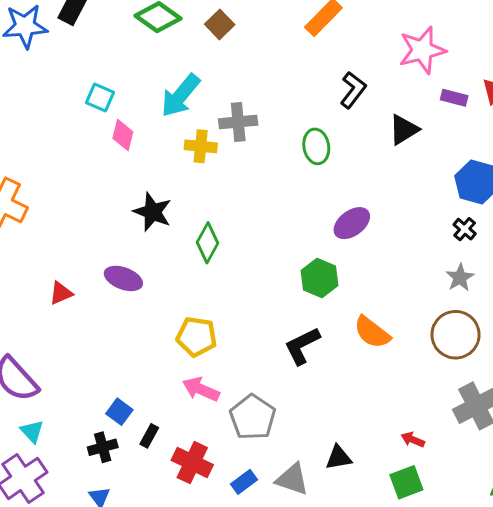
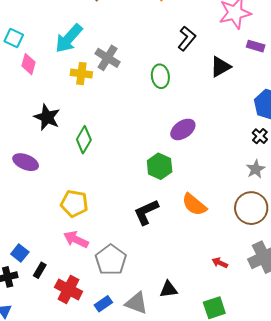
gray cross: (238, 122) -> (108, 58), turned 35
red arrow: (413, 440) -> (220, 263), moved

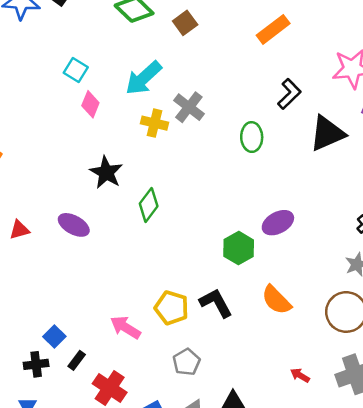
black triangle: (220, 67) -> (327, 133), size x1.4
purple ellipse: (183, 129) -> (278, 223), moved
yellow pentagon: (74, 204) -> (172, 308), moved
black L-shape: (146, 212) -> (216, 303), turned 80
gray pentagon: (111, 260) -> (186, 362), moved, size x0.7

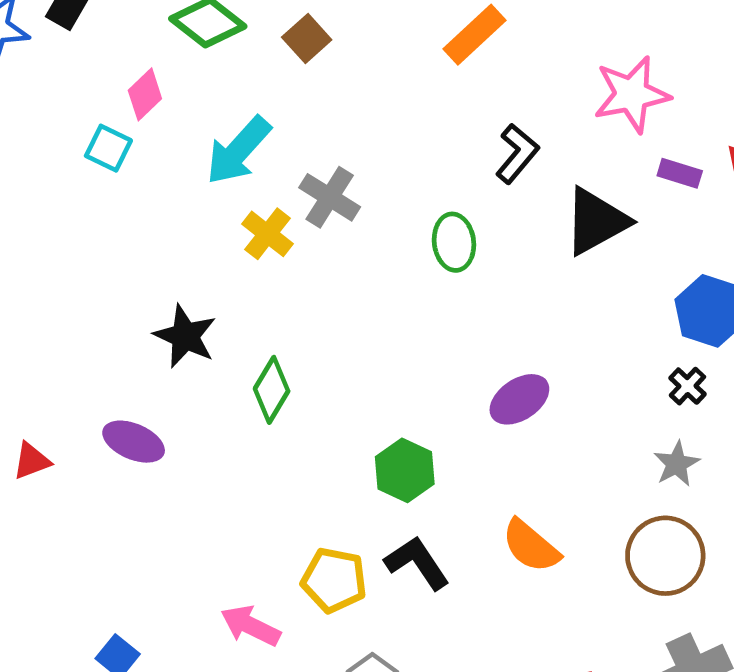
pink diamond: (90, 104) -> (145, 94), moved, turned 30
yellow cross: (155, 123) -> (267, 234), turned 30
green hexagon: (239, 248) -> (405, 470), moved

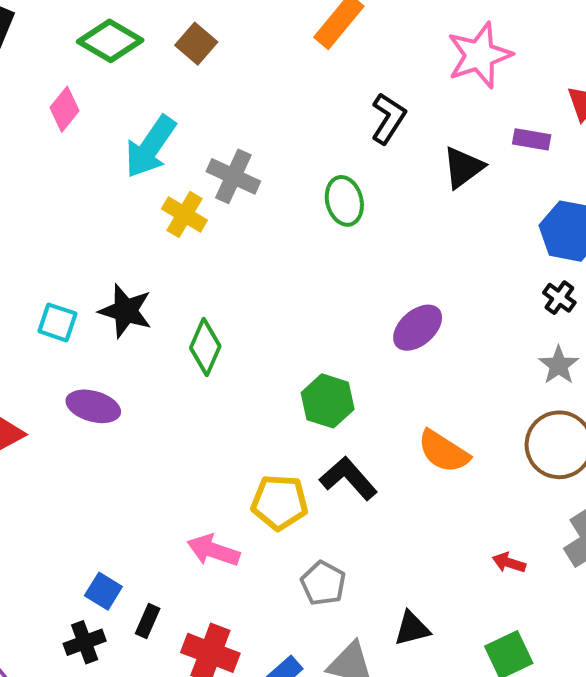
cyan square: (108, 148) -> (57, 322), moved
purple rectangle: (680, 173) -> (532, 139), moved
black triangle: (596, 221) -> (463, 167), size x0.7

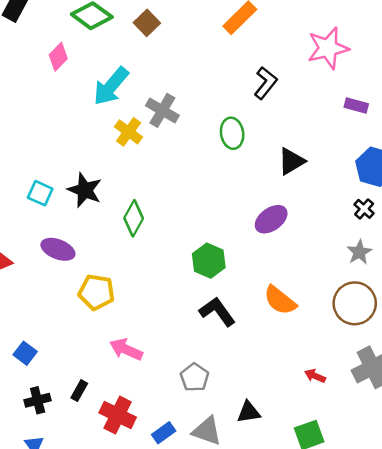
black triangle: (463, 167) -> (291, 161), moved
yellow pentagon: (280, 502) -> (96, 292), moved
blue square: (103, 591) -> (25, 353), moved

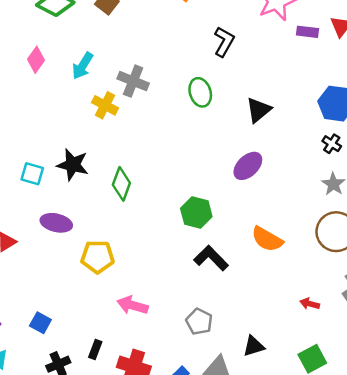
pink diamond: (58, 57) -> (36, 60), moved
cyan arrow: (111, 86) -> (83, 66), size x0.7
purple rectangle: (356, 105) -> (307, 32), moved

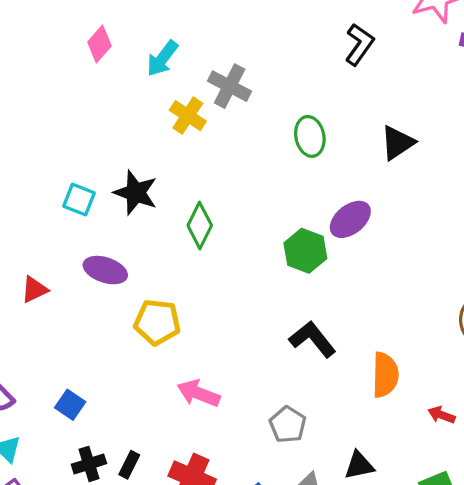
green ellipse: (200, 92) -> (310, 136), moved
purple ellipse: (248, 166) -> (350, 219), moved
green hexagon: (196, 212) -> (305, 251), moved
orange semicircle: (267, 239) -> (385, 375), moved, turned -124
black rectangle: (95, 350) -> (129, 465), moved

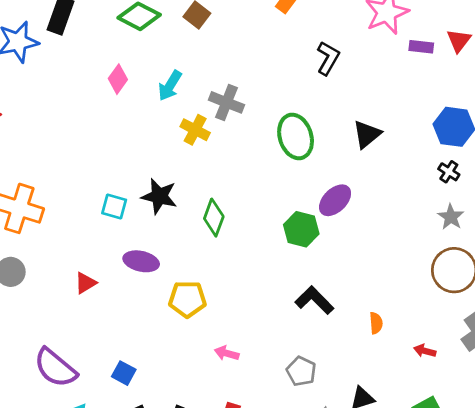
green ellipse: (310, 136) -> (296, 137), size x1.4
orange semicircle: (385, 375) -> (376, 323), size x0.6
pink arrow: (199, 393) -> (227, 353), size x0.7

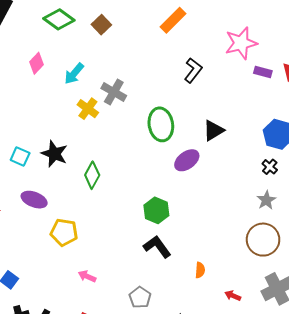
purple ellipse: (335, 200) -> (187, 160), moved
green hexagon: (301, 229) -> (156, 210), moved

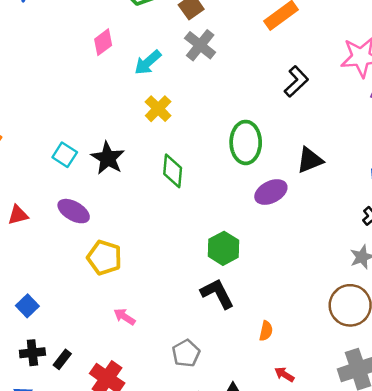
gray cross: (114, 92) -> (200, 45), moved
green diamond: (92, 175) -> (173, 171), moved, turned -32
red arrow: (233, 296) -> (284, 374), moved

